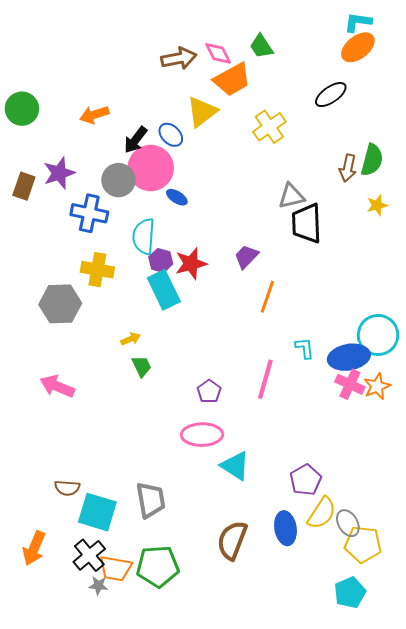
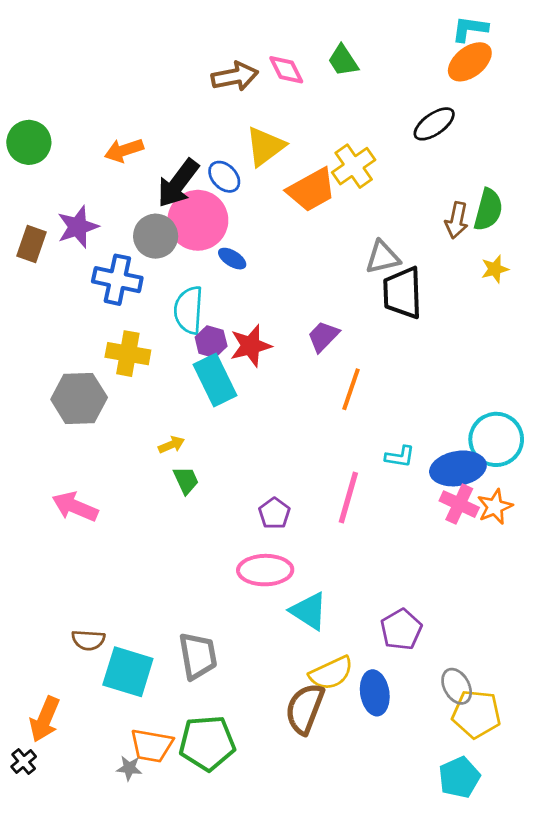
orange trapezoid: (232, 79) -> (311, 190), moved
black arrow: (136, 140) -> (178, 183), size x1.4
cyan L-shape: (305, 348) -> (400, 457), turned 105
yellow semicircle: (322, 513) -> (331, 673), moved, turned 32
black cross: (89, 555) -> (24, 762), moved, size x0.6

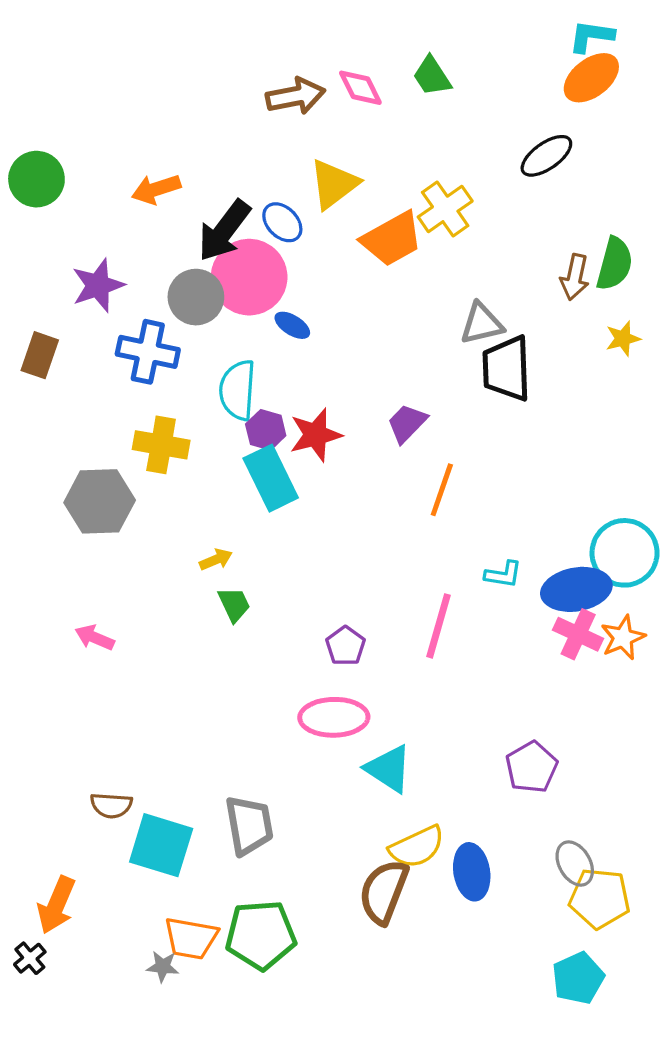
brown rectangle: (32, 244) -> (40, 355), moved
pink arrow: (75, 507) -> (95, 638), size x0.7
purple pentagon: (401, 629) -> (532, 767), moved

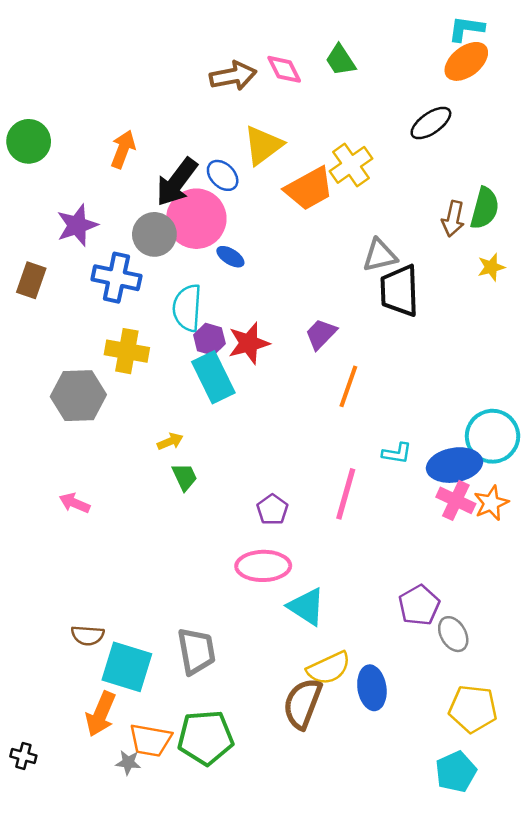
orange arrow: (156, 189) -> (123, 149), turned 129
gray ellipse: (575, 863) -> (453, 634), moved
orange arrow: (56, 905) -> (101, 714), moved
black cross: (30, 958) -> (23, 756), turned -35

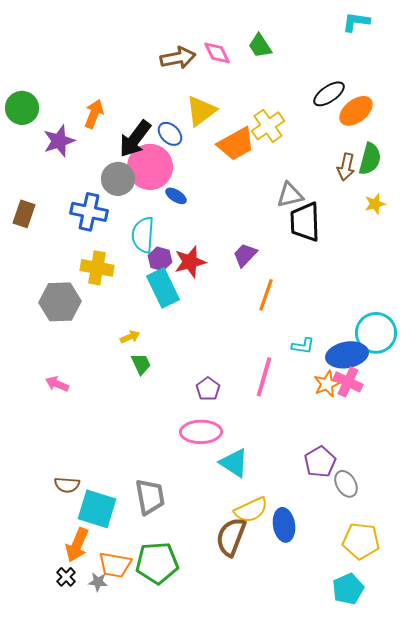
orange ellipse: (466, 61) -> (356, 111), moved
purple star: (77, 225) -> (59, 141), moved
orange star: (491, 503) -> (327, 384), moved
black cross: (23, 756) -> (66, 577), moved, turned 30

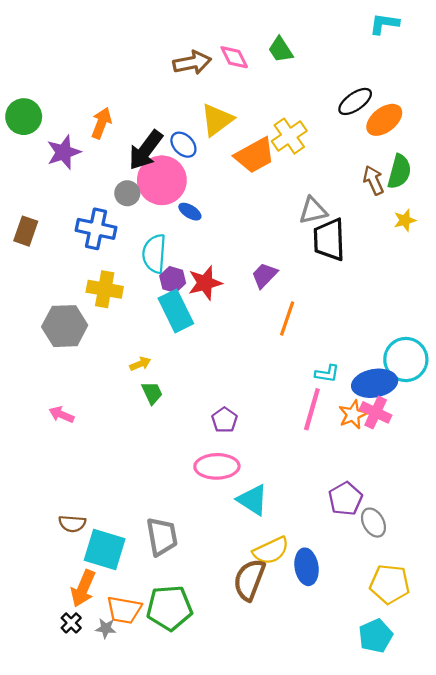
brown arrow: (346, 167) -> (373, 180), turned 144
gray circle: (118, 179) -> (127, 193), size x0.7
pink line: (264, 377) -> (312, 409), moved

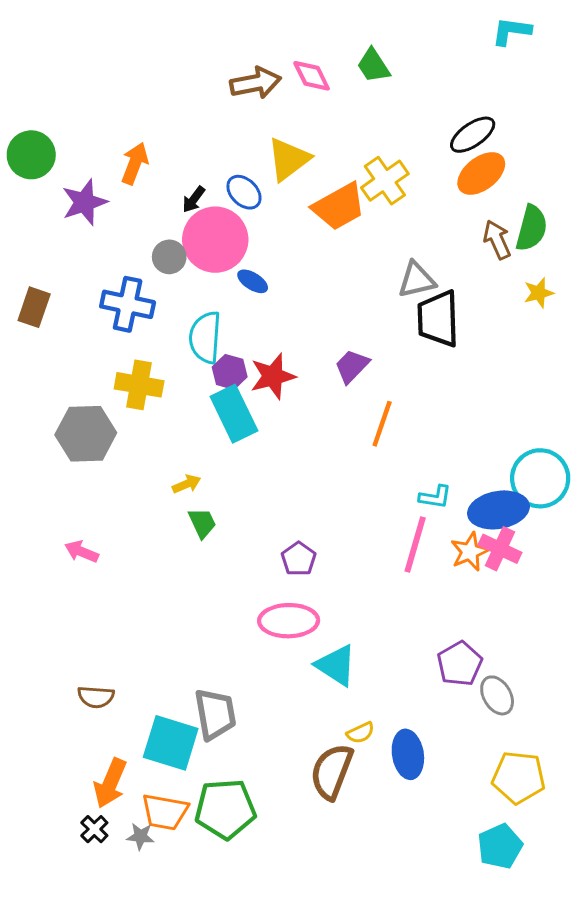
orange ellipse: (384, 120) -> (481, 173), moved
black arrow: (146, 150) -> (194, 199), size x0.5
cyan square: (105, 550) -> (171, 743), moved
yellow semicircle: (271, 551) -> (360, 733), size x0.6

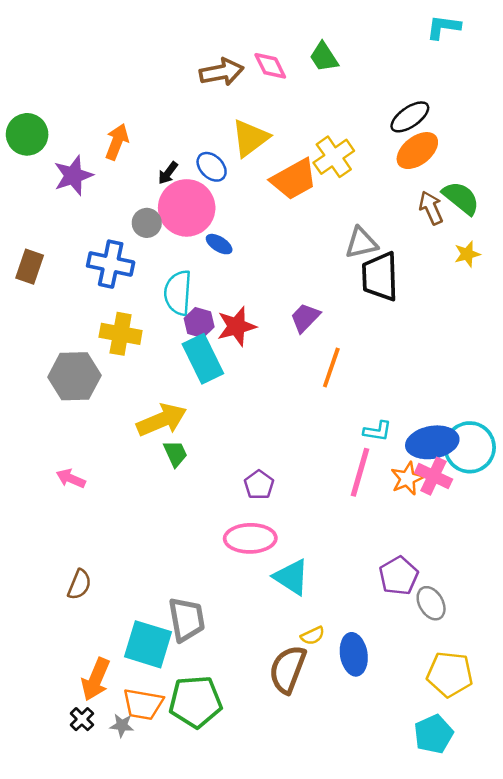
green semicircle: (532, 228) -> (461, 198), turned -66
cyan circle: (540, 478) -> (470, 447), moved
yellow arrow: (186, 484) -> (162, 420), size x2.0
brown semicircle: (96, 697) -> (79, 584), moved, turned -72

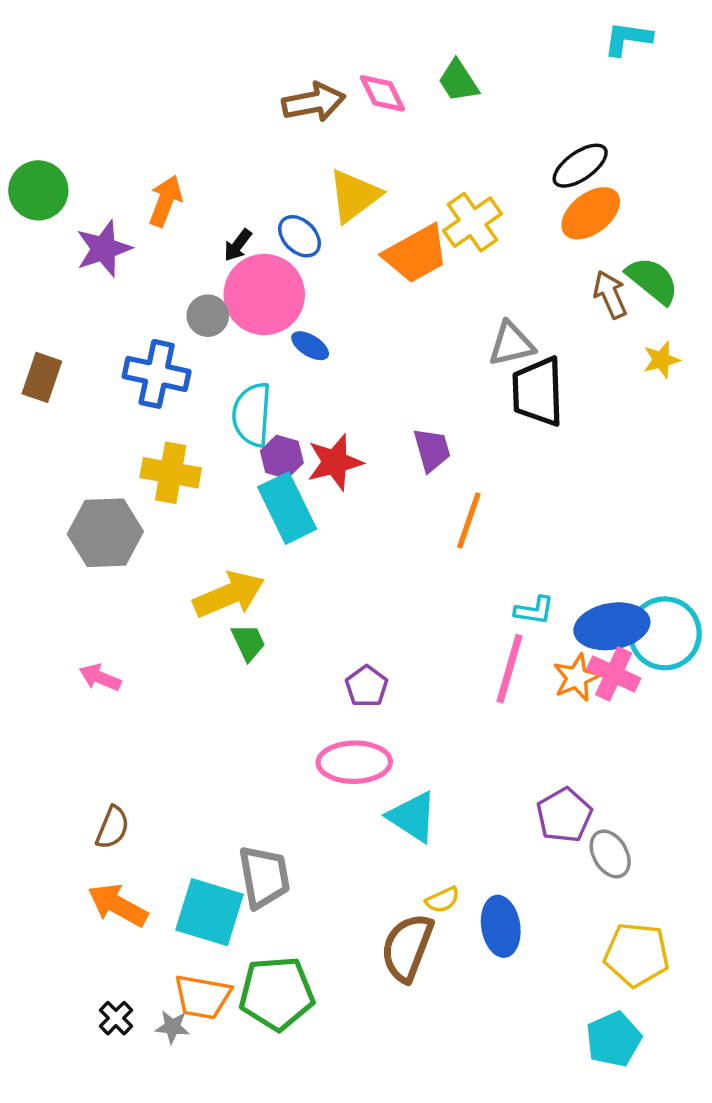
purple trapezoid: (305, 318) -> (432, 450), turned 120
orange arrow: (96, 679) -> (118, 905), moved, turned 96

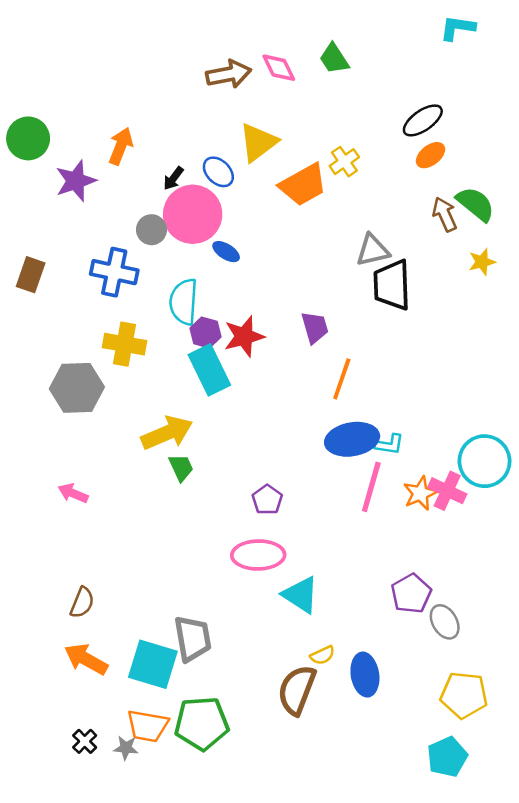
orange ellipse: (591, 213) -> (430, 155), size x0.7
yellow cross: (472, 222) -> (344, 162), size x0.7
blue ellipse: (612, 626) -> (352, 439), moved

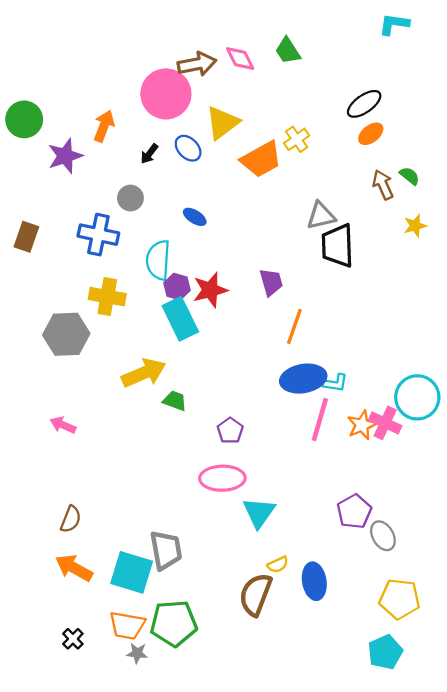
green semicircle: (475, 204) -> (410, 176), size x0.6
pink circle: (193, 214) -> (166, 94), moved
green trapezoid: (181, 468) -> (175, 401), moved, turned -45
cyan triangle: (301, 595) -> (259, 513), turned 32
gray star: (126, 748) -> (137, 653), moved

